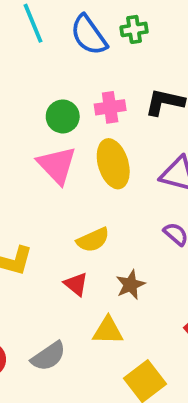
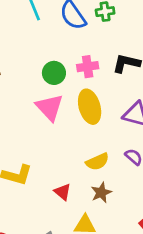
yellow semicircle: (93, 240) -> (97, 162), moved

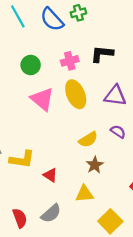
green circle: (54, 73) -> (31, 65), moved
red triangle: (63, 192) -> (50, 175), moved

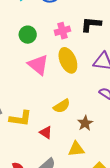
yellow semicircle: (88, 140) -> (62, 106), moved

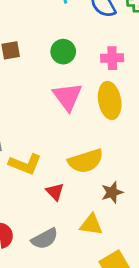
yellow semicircle: (62, 106) -> (86, 161), size x1.4

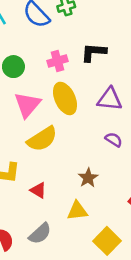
pink triangle: (67, 97) -> (27, 105), turned 32
yellow semicircle: (86, 161) -> (42, 139), moved

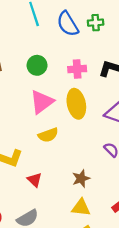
yellow semicircle: (42, 139) -> (48, 135), size x0.7
yellow triangle: (77, 211) -> (81, 208), moved

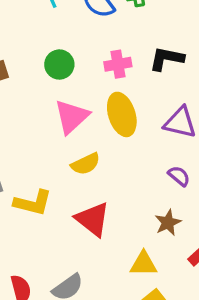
brown star: (81, 179) -> (168, 223), moved
red triangle: (35, 180) -> (93, 219), moved, size x1.6

